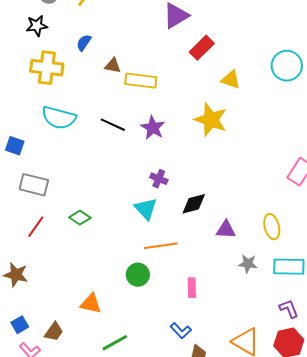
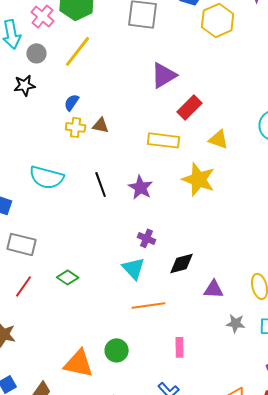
yellow cross: (47, 68) -> (76, 127), moved, size x0.6
yellow rectangle: (141, 81) -> (164, 140), moved
black line: (113, 125) -> (101, 184), turned 45
green circle: (138, 275) -> (117, 350), moved
orange triangle: (91, 304) -> (79, 363), size x1.4

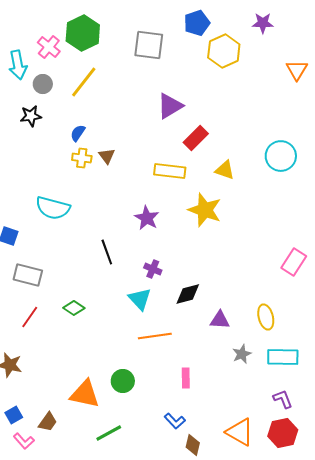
brown triangle: (101, 125) -> (107, 156), turned 42
black line: (101, 184) -> (107, 252), moved
gray star: (236, 323) -> (242, 354), turned -30

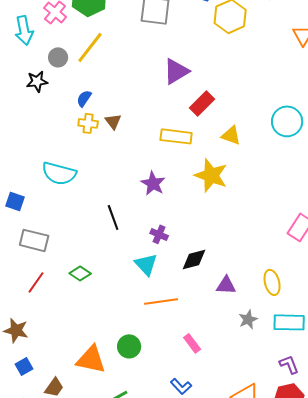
gray circle: (43, 84) -> (58, 57), moved
pink rectangle: (186, 378) -> (192, 343), turned -36
blue square: (14, 415) -> (24, 366), moved

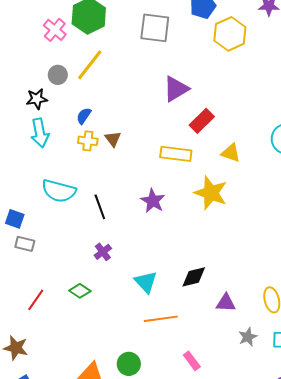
cyan arrow: (24, 30) -> (40, 133), moved
black line: (113, 217) -> (100, 207), moved
purple cross: (159, 234) -> (103, 252), moved, turned 30
gray rectangle: (34, 240) -> (25, 244), moved, size x0.7

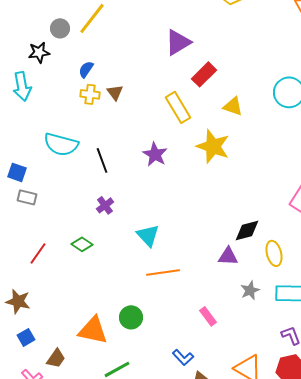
cyan arrow: (40, 133) -> (22, 86), moved
yellow rectangle: (176, 154) -> (178, 107), turned 52
black diamond: (194, 277) -> (247, 230), moved
pink rectangle: (192, 361) -> (208, 316), moved

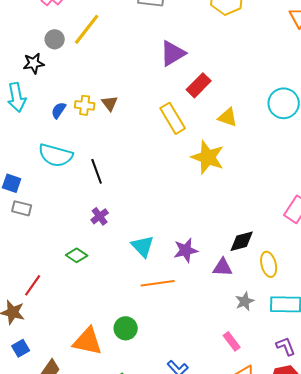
blue semicircle: (86, 69) -> (59, 110), moved
purple star: (155, 154) -> (186, 250), moved, turned 30
red line: (38, 253) -> (33, 285), moved
pink rectangle: (208, 316) -> (232, 341), moved

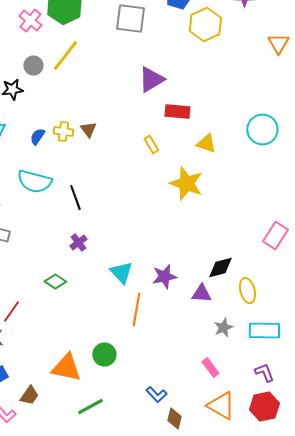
red rectangle: (199, 85) -> (177, 112), turned 50
yellow rectangle: (173, 118) -> (151, 144), size x0.6
orange line: (158, 283) -> (136, 310), turned -72

